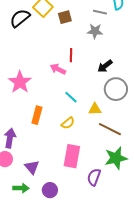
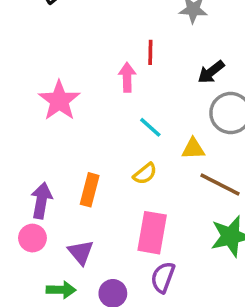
pink arrow: (58, 69) -> (127, 77), turned 63
orange rectangle: (37, 115) -> (90, 190), moved
purple semicircle: (94, 177) -> (163, 277), moved

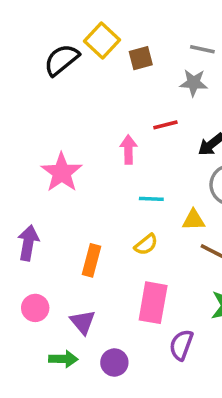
red line: (150, 52) -> (165, 125), moved, turned 75
cyan line: (150, 127) -> (151, 199), turned -40
purple arrow: (41, 201) -> (28, 243), moved
purple semicircle: (163, 277) -> (181, 345), moved

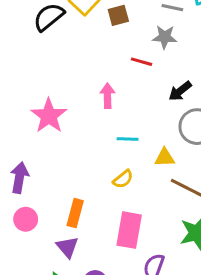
red line: (165, 125) -> (141, 62), moved, turned 30
orange rectangle: (92, 260) -> (75, 213), moved
pink circle: (35, 308) -> (26, 219), moved

